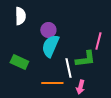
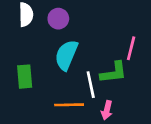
purple circle: (48, 30) -> (58, 19), moved
green rectangle: (19, 62) -> (25, 77), turned 60

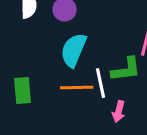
green rectangle: (25, 77) -> (23, 91), moved
orange line: (69, 105) -> (77, 88), moved

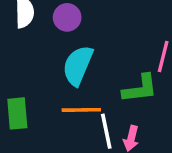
white line: (101, 83) -> (106, 131), moved

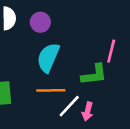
white line: (106, 131) -> (69, 106), turned 55

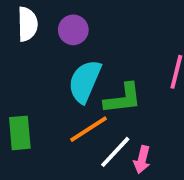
green L-shape: (94, 75) -> (123, 99), moved
orange line: (51, 90) -> (89, 129), turned -32

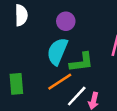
purple circle: (73, 30) -> (66, 21), moved

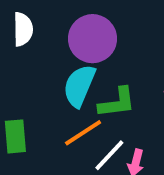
purple circle: (66, 21) -> (92, 39), size x1.6

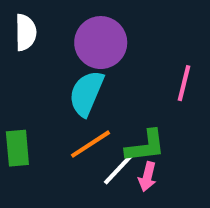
green L-shape: (117, 103) -> (145, 146), moved

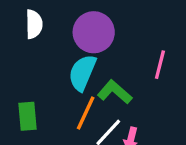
orange line: (91, 144) -> (86, 113), turned -32
green L-shape: (145, 146) -> (115, 92), moved, turned -132

